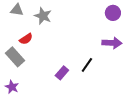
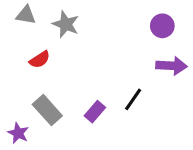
purple circle: (113, 13) -> (162, 26), moved
gray rectangle: (15, 57) -> (47, 110), moved

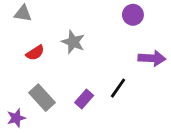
gray star: (66, 24) -> (73, 42), moved
purple circle: (162, 26) -> (133, 15), moved
purple star: (18, 133) -> (16, 118), turned 30

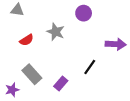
purple circle: (133, 15) -> (84, 13), moved
purple rectangle: (84, 99) -> (61, 84), moved

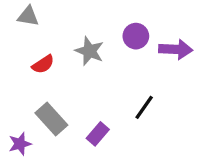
purple circle: (84, 13) -> (136, 36), moved
purple arrow: (116, 44) -> (176, 49), moved

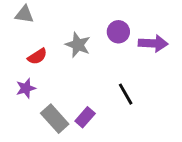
black line: (144, 107) -> (126, 94), turned -65
gray rectangle: (51, 119) -> (55, 119), moved
purple star: (20, 144) -> (26, 88), moved

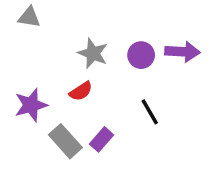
purple circle: (118, 32) -> (141, 55), moved
red semicircle: (37, 56) -> (81, 91), moved
purple star: (26, 88) -> (31, 105), size x1.4

